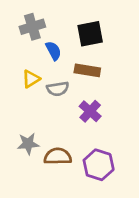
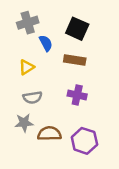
black square: (90, 34) -> (77, 29), turned 35
gray semicircle: (58, 89) -> (33, 97), moved
purple cross: (90, 111) -> (77, 95), turned -30

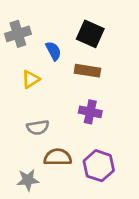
gray cross: (28, 23) -> (18, 34), moved
gray semicircle: (33, 97) -> (38, 127), moved
gray star: (24, 123) -> (28, 180), moved

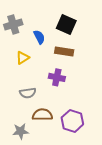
purple cross: (90, 112) -> (57, 77), moved

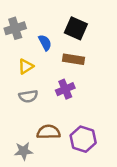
purple cross: (57, 77) -> (65, 89), turned -35
gray semicircle: (28, 93) -> (28, 96), moved

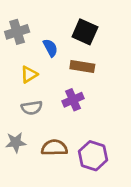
gray star: (24, 151) -> (16, 142), moved

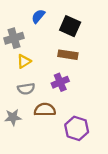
gray cross: (17, 32) -> (14, 38), moved
blue semicircle: (50, 48) -> (38, 16), moved, turned -112
brown semicircle: (54, 148) -> (45, 110), moved

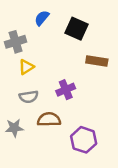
brown rectangle: (68, 55) -> (97, 61), moved

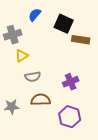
brown rectangle: (97, 61) -> (81, 40), moved
purple cross: (66, 90) -> (71, 82), moved
gray semicircle: (29, 97) -> (33, 77), moved

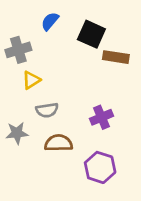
gray star: (12, 107) -> (17, 133), moved

